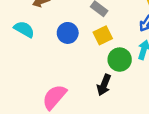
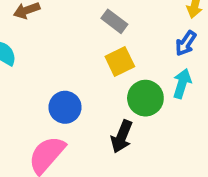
blue circle: (68, 33) -> (65, 107), moved

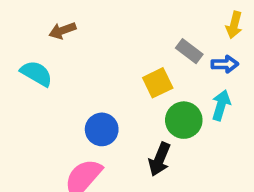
gray rectangle: (114, 21) -> (189, 51), moved
blue arrow: (186, 43) -> (225, 64), turned -125

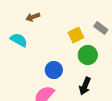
yellow square: (158, 83) -> (76, 35), moved
green circle: (184, 120) -> (88, 55), moved

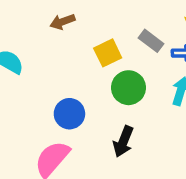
brown arrow: (33, 17) -> (63, 22), moved

